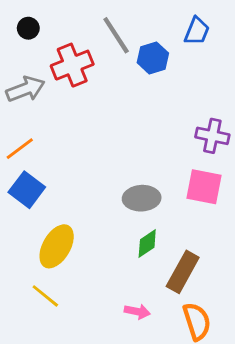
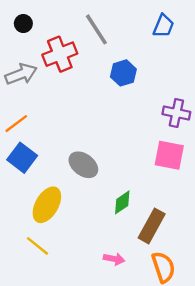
blue hexagon: (153, 58) -> (123, 73), moved
gray ellipse: (142, 198) -> (83, 165), moved, turned 40

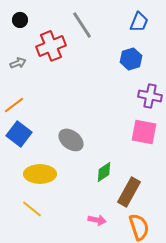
blue hexagon: (123, 73) -> (131, 59), moved
gray arrow: (21, 74) -> (18, 63), size x0.6
yellow ellipse: (47, 205) -> (40, 174), turned 60

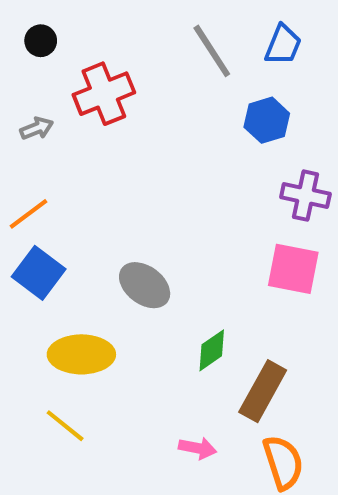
gray line: (82, 25) -> (212, 51), moved

